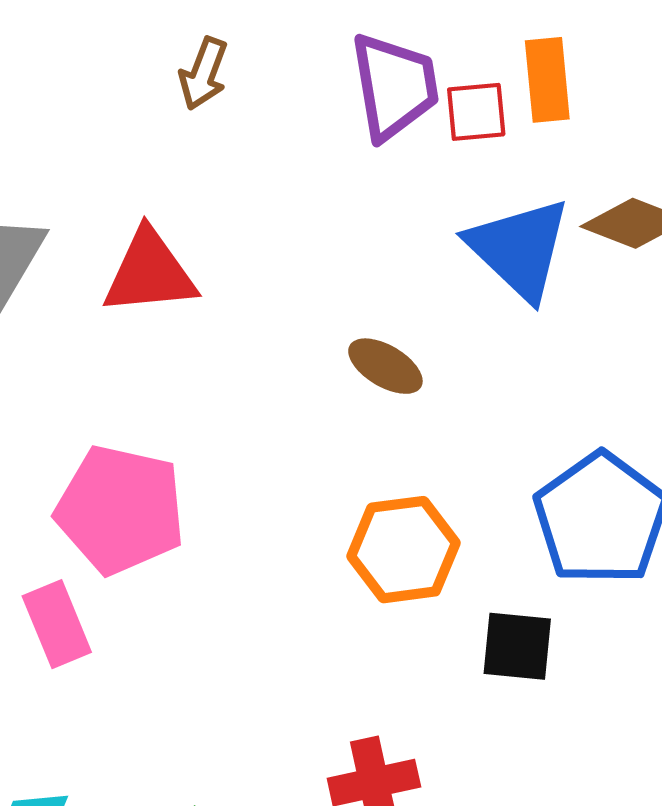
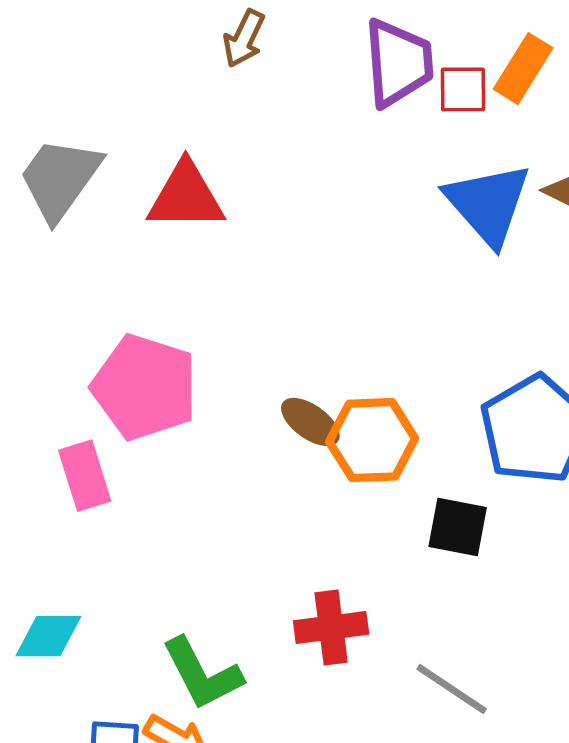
orange rectangle: (547, 80) -> (523, 69), turned 32
brown ellipse: (385, 366) -> (310, 422), moved

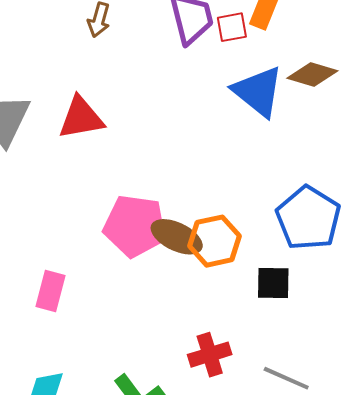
pink pentagon: (145, 387) -> (135, 226), moved
brown ellipse: (310, 422) -> (177, 237), size x1.4
pink rectangle: (85, 476) -> (50, 291), turned 42

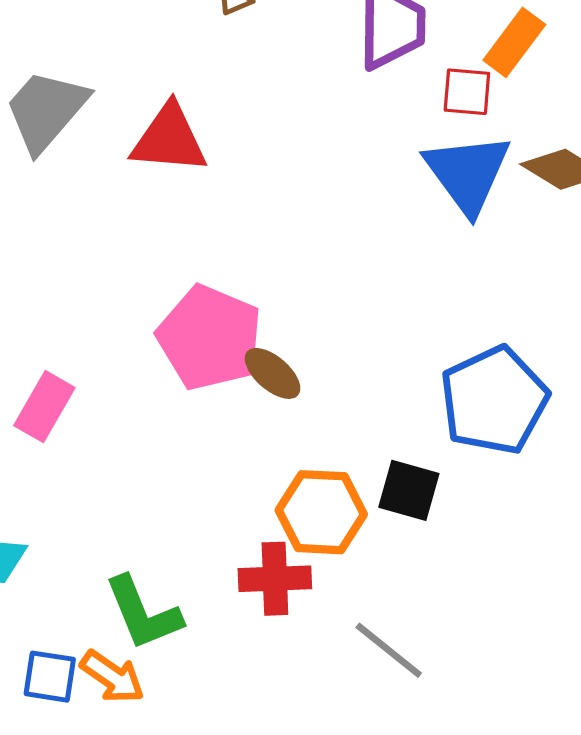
red square: (232, 27) -> (467, 92), moved
brown ellipse: (177, 237) -> (273, 373), size x0.7
orange hexagon: (214, 241) -> (321, 512), moved

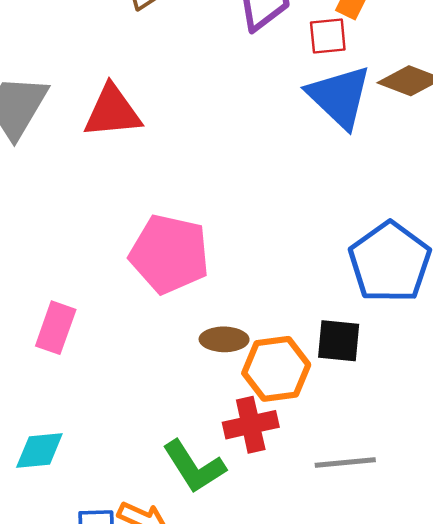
brown ellipse: (273, 373) -> (224, 339), moved, turned -30
green L-shape: (143, 613) -> (194, 467), moved
gray line: (389, 650) -> (345, 463), turned -34

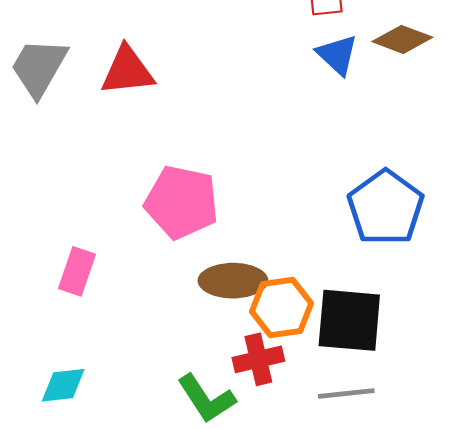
blue triangle: (339, 97) -> (337, 55), size x0.7
brown ellipse: (224, 339) -> (233, 281), size x1.5
black square: (339, 341) -> (349, 320), moved, size x1.6

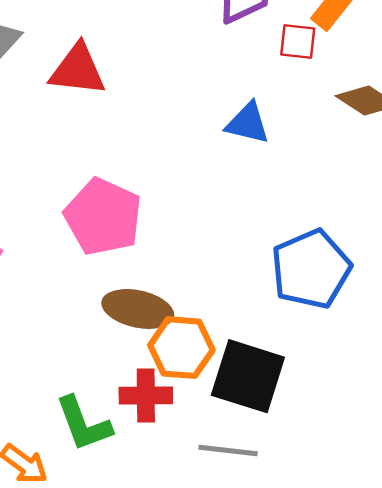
blue triangle: (337, 55) -> (248, 123), moved, turned -42

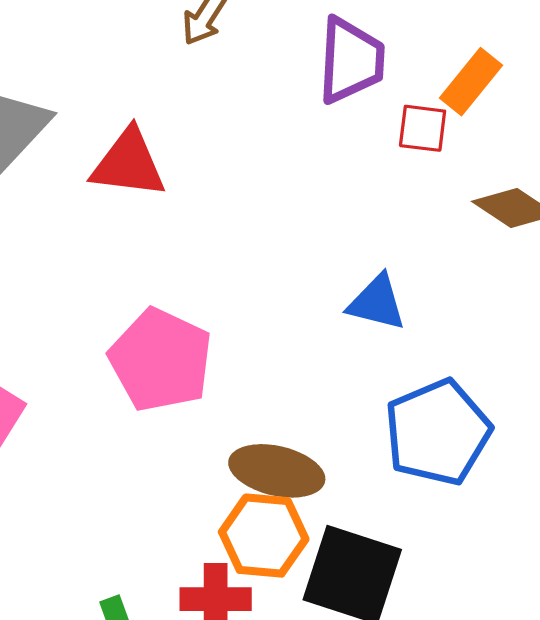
blue triangle: (248, 123) -> (377, 303), moved
brown ellipse: (138, 309) -> (277, 471), moved

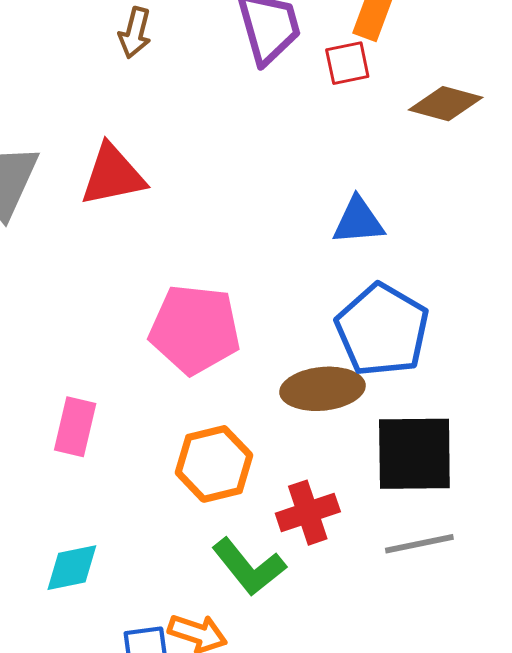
blue pentagon: (438, 432) -> (382, 330), moved
orange hexagon: (264, 536) -> (214, 464), moved

